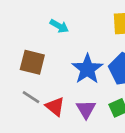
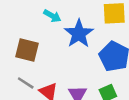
blue star: (87, 69) -> (79, 34), moved

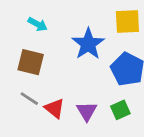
cyan arrow: (52, 16) -> (38, 24), moved

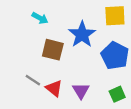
brown square: (31, 62) -> (53, 50), moved
green square: (120, 110) -> (117, 94), moved

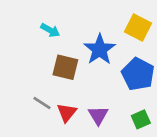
yellow square: (115, 16) -> (138, 27), turned 30
red triangle: (54, 88) -> (67, 113), turned 30

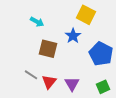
yellow square: (138, 27) -> (86, 15), moved
blue star: (100, 49) -> (73, 36), size x0.7

